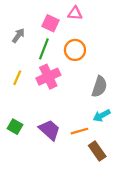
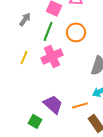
green square: (15, 127) -> (35, 121), moved

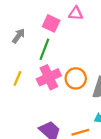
orange circle: (76, 32) -> (76, 78), moved

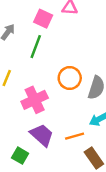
pink cross: (49, 77) -> (35, 100), moved

